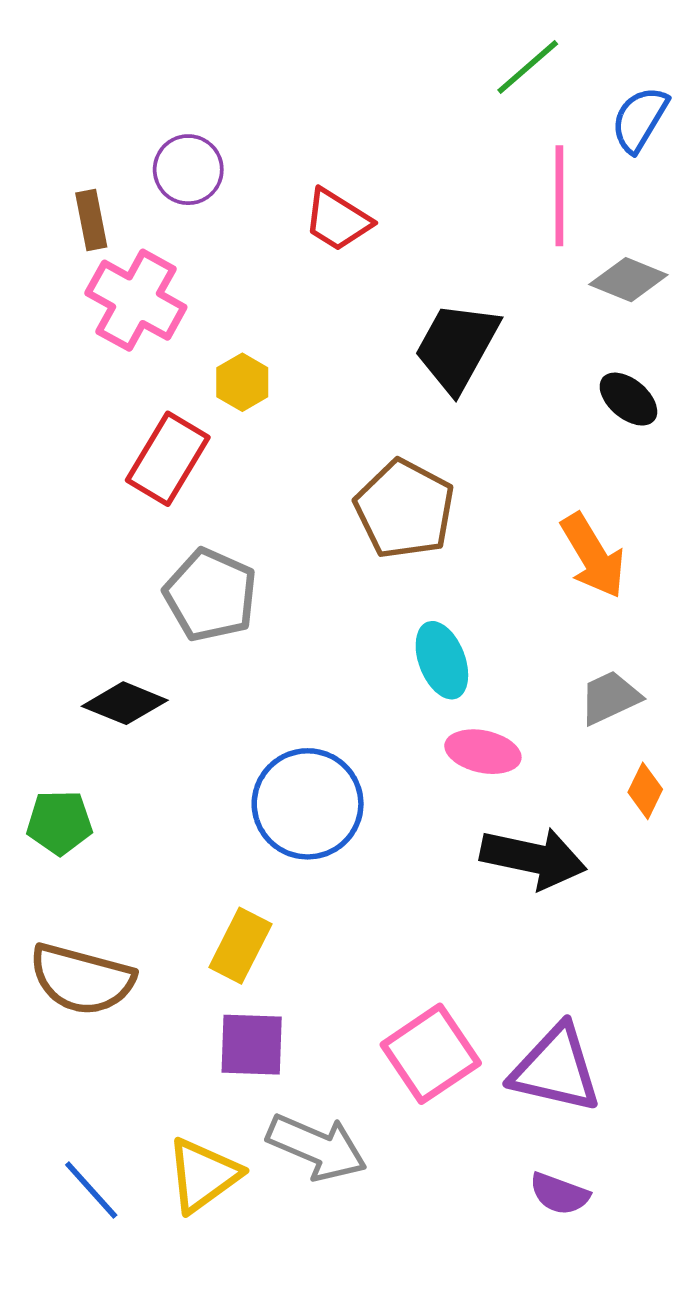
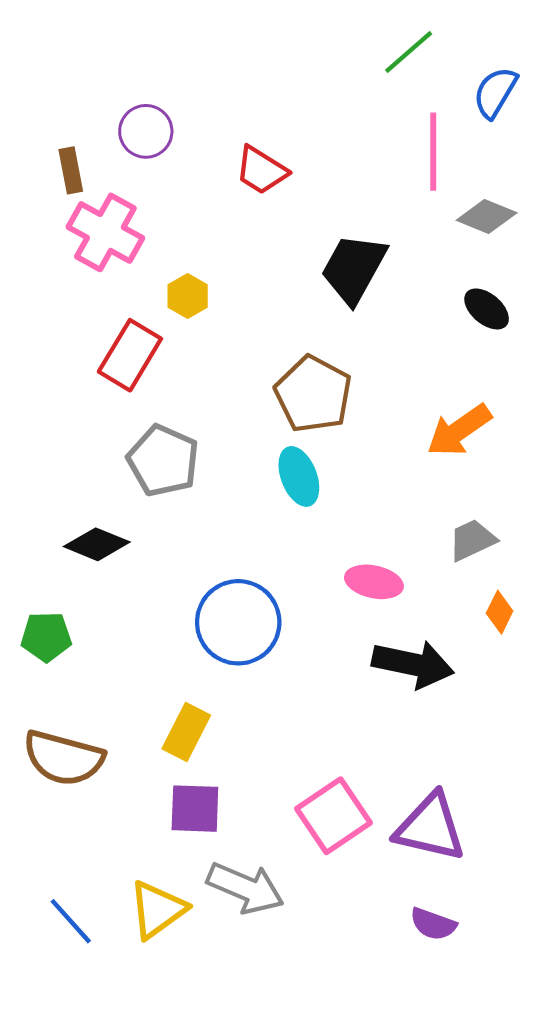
orange arrow: (593, 556) -> (459, 430), turned 86
cyan ellipse: (442, 660) -> (299, 476), moved

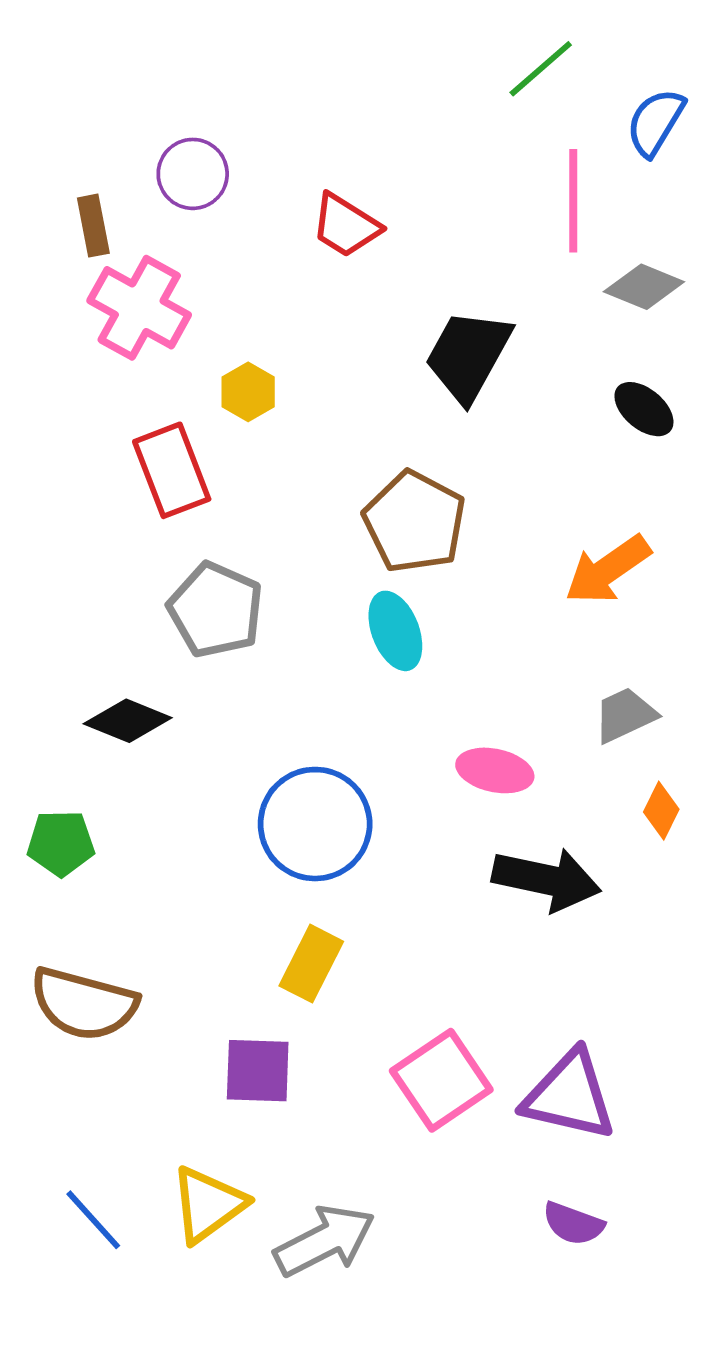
red rectangle: (130, 355) -> (172, 470), turned -52
yellow rectangle: (186, 732) -> (311, 964), moved
gray arrow: (245, 888) -> (325, 1241), moved, turned -50

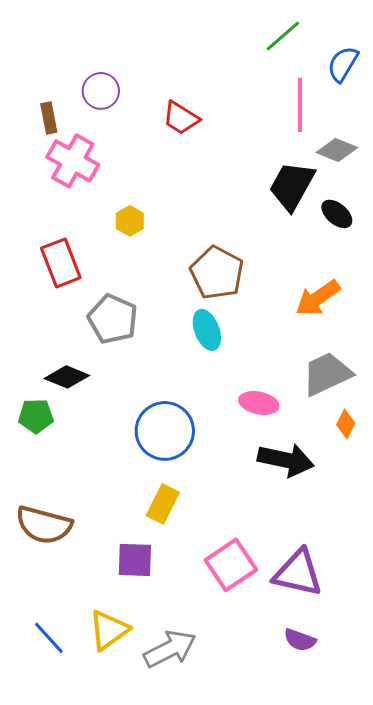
black trapezoid: (468, 356) -> (292, 186), moved
yellow hexagon: (248, 392) -> (130, 221), moved
red rectangle: (172, 470) -> (61, 263), moved
gray trapezoid: (625, 715) -> (327, 374), size x1.5
green pentagon: (61, 843) -> (36, 416), moved

